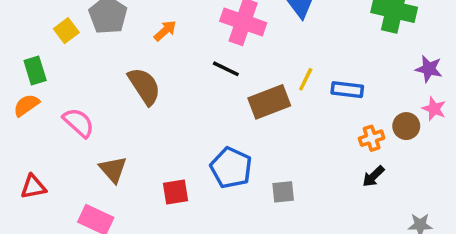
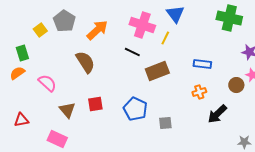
orange arrow: (165, 31) -> (97, 30), size x1.6
yellow line: (306, 79) -> (165, 38), moved
orange cross: (372, 138) -> (199, 92), moved
black arrow: (373, 176) -> (217, 114), size x1.5
red square: (176, 192) -> (95, 104), moved

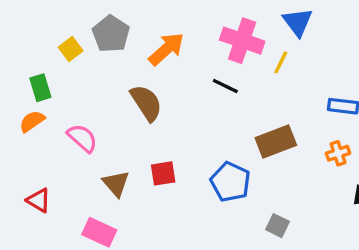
brown rectangle: (157, 71) -> (276, 141), moved
red triangle: (21, 120) -> (39, 200), turned 42
gray square: (165, 123) -> (277, 226), moved, turned 32

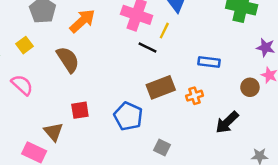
yellow square: (71, 49) -> (24, 45), moved
black line: (225, 86) -> (147, 47), moved
orange cross: (338, 153) -> (194, 96), moved
brown triangle: (116, 184) -> (53, 132), moved

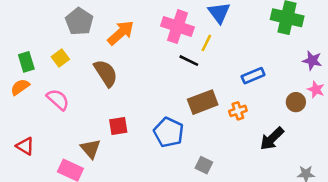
blue rectangle: (209, 62) -> (253, 76), turned -30

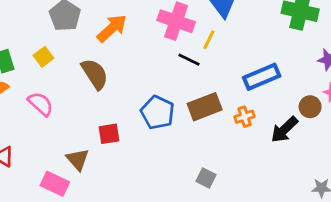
blue rectangle: (253, 76) -> (262, 77), size x1.4
blue pentagon: (169, 132) -> (158, 112), moved
black arrow: (272, 139) -> (284, 130), moved

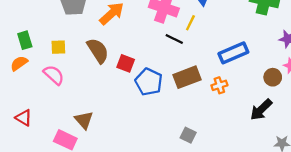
yellow square: (43, 57) -> (58, 47), moved, turned 35
black arrow: (284, 130) -> (261, 110), moved
red square: (109, 134) -> (126, 63), moved, turned 30

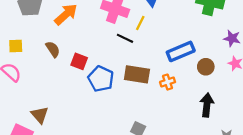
brown semicircle: (98, 51) -> (53, 49), size x0.7
brown rectangle: (187, 77) -> (137, 74), turned 30
brown circle: (273, 77) -> (206, 67), moved
black arrow: (261, 110) -> (207, 105), turned 140

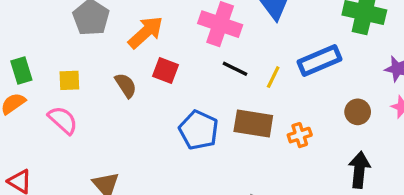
yellow line: (140, 23) -> (273, 77), moved
blue rectangle: (181, 51) -> (320, 61), moved
red square: (79, 61) -> (165, 70), moved

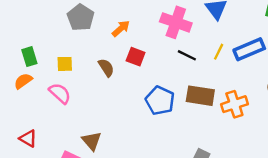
orange arrow: (146, 32) -> (121, 28), size x0.7
yellow line: (273, 77) -> (219, 52), moved
orange cross: (300, 135) -> (234, 104), size x1.5

